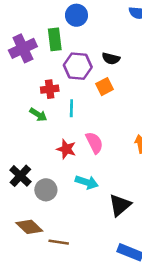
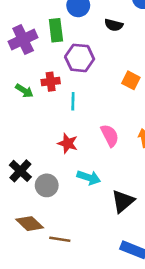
black semicircle: (111, 59) -> (114, 25), moved
orange square: (105, 87) -> (131, 80), moved, turned -36
green arrow: (38, 115) -> (24, 91), moved
pink semicircle: (94, 143) -> (110, 135), moved

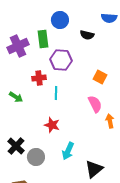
green arrow: (24, 91) -> (16, 97), moved
pink semicircle: (110, 135) -> (95, 104), moved
cyan arrow: (89, 178) -> (68, 151), turned 96

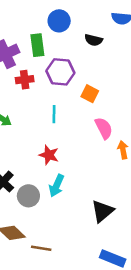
orange square: (100, 77) -> (90, 94), moved
red cross: (39, 78) -> (25, 80), moved
cyan arrow: (68, 151) -> (57, 186), moved

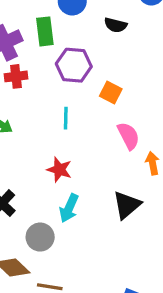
red cross: (25, 80) -> (16, 76), moved
gray circle: (28, 196) -> (40, 237), moved
black triangle: (102, 211) -> (127, 205), moved

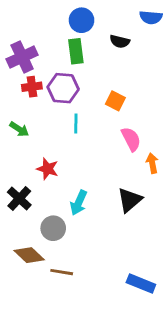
green rectangle: (45, 31) -> (76, 51), moved
purple hexagon: (74, 65) -> (63, 88), moved
red star: (59, 170) -> (48, 169), moved

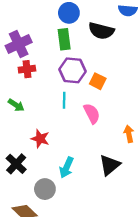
black semicircle: (120, 41) -> (101, 31), size x1.5
purple hexagon: (63, 88) -> (73, 70), moved
pink semicircle: (131, 139) -> (92, 114), moved

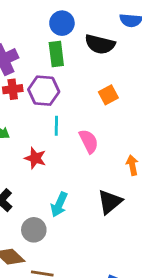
purple hexagon: (73, 70) -> (44, 91), moved
orange square: (98, 81) -> (108, 95), moved, turned 35
red star: (40, 139) -> (35, 158), moved

